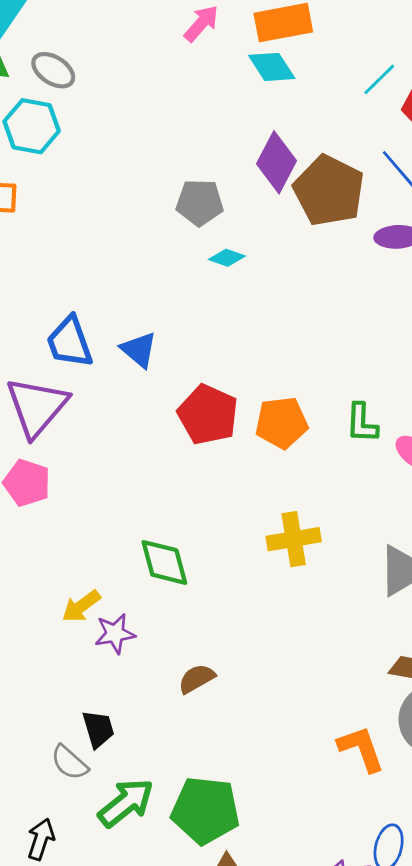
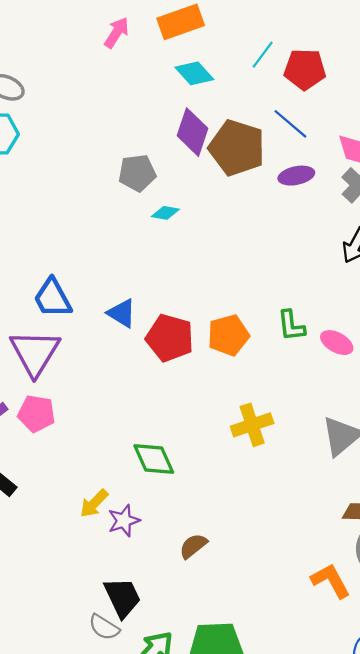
cyan diamond: (272, 67) -> (194, 73), moved
blue triangle: (139, 350) -> (122, 313), moved
black trapezoid: (98, 729) -> (122, 597), size x1.4

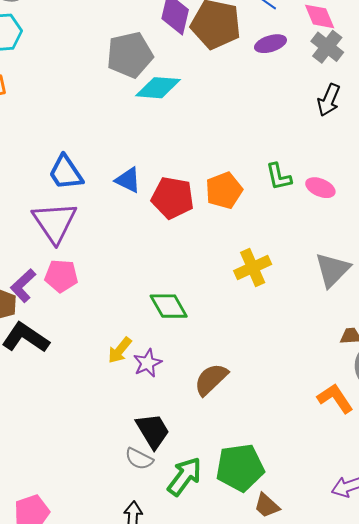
gray pentagon: (137, 173) -> (130, 55), size x1.4
cyan diamond: (165, 213) -> (158, 88), size x1.8
brown semicircle: (193, 546) -> (211, 379), size x1.4

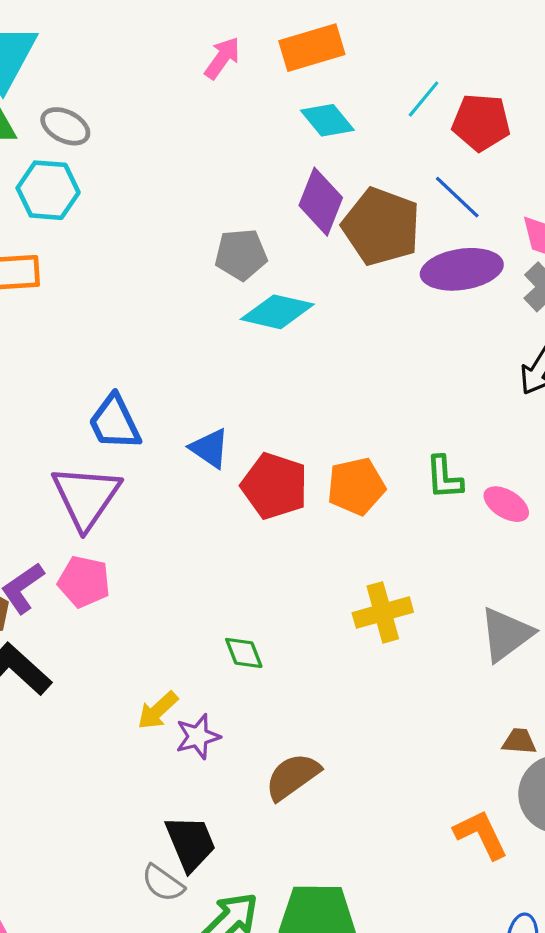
purple ellipse: (270, 44) -> (462, 269), size x1.6
gray pentagon: (130, 55) -> (241, 255), size x0.7
green diamond: (169, 306) -> (244, 653), size x0.7

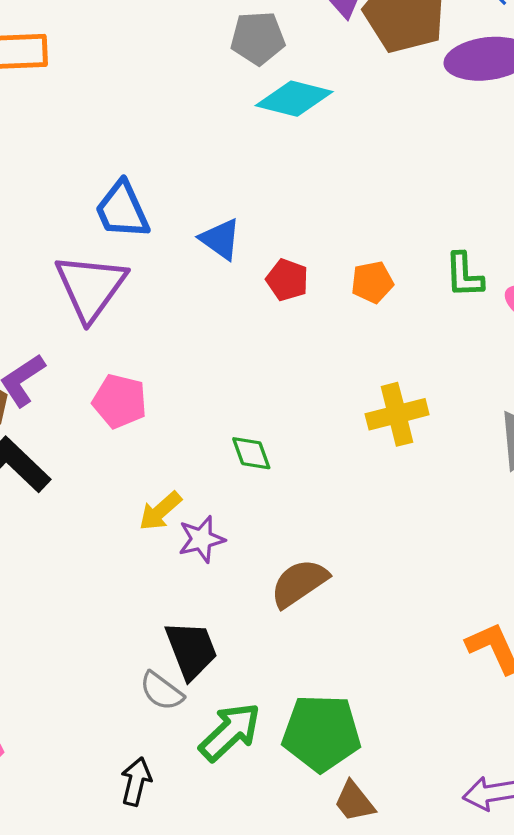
red pentagon: (275, 486) -> (287, 280), size x0.6
orange pentagon: (356, 486) -> (372, 282), size x0.7
pink pentagon: (84, 582) -> (120, 401), moved

